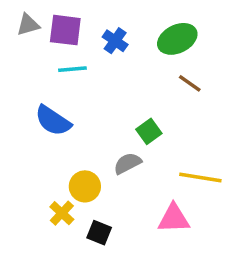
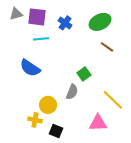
gray semicircle: (128, 163) -> (72, 92), turned 140
yellow line: (200, 178) -> (113, 100), turned 35
yellow cross: (62, 213) -> (35, 120), turned -32

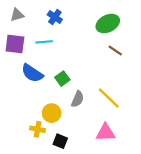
purple square: (37, 17) -> (15, 44), moved
blue cross: (65, 23) -> (55, 17), moved
green square: (84, 74) -> (62, 79), moved
yellow line: (113, 100) -> (109, 98), moved

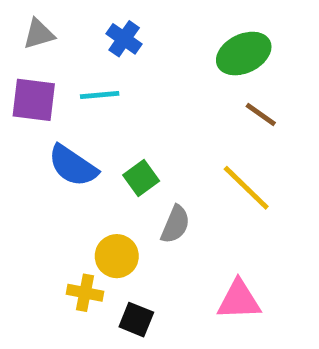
yellow line: (109, 98) -> (246, 188), moved

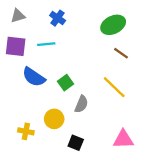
yellow cross: (85, 293) -> (26, 131), moved
pink triangle: (239, 300) -> (123, 139), moved
black square: (136, 320) -> (76, 143), moved

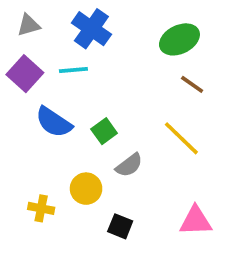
blue cross: (58, 18) -> (91, 29), size x1.5
purple square: (16, 46) -> (25, 74), turned 35
gray semicircle: (81, 104) -> (129, 165), turned 30

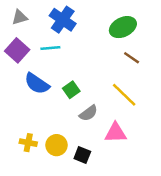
yellow circle: (86, 189) -> (57, 145), moved
pink triangle: (196, 221) -> (116, 133), moved

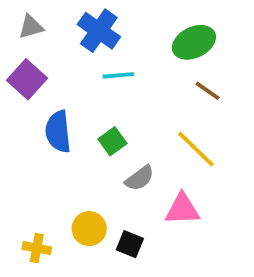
cyan line: (50, 48) -> (118, 75), moved
blue semicircle: (37, 84) -> (58, 132), turned 50
yellow cross: (28, 143) -> (37, 248), moved

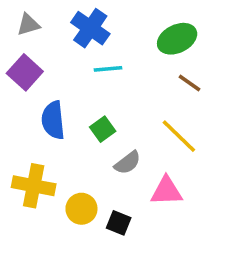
yellow cross: (37, 248) -> (34, 186), moved, size x1.6

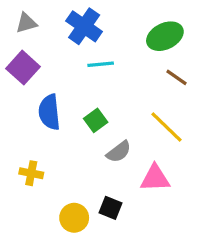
yellow cross: (34, 186) -> (31, 173), size x0.6
yellow circle: (81, 209) -> (74, 218), moved

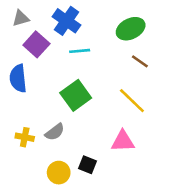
purple square: (23, 68) -> (36, 44), moved
blue semicircle: (49, 112) -> (18, 78), moved
green square: (96, 120) -> (76, 95), size x1.6
gray semicircle: (119, 152) -> (55, 132), moved

